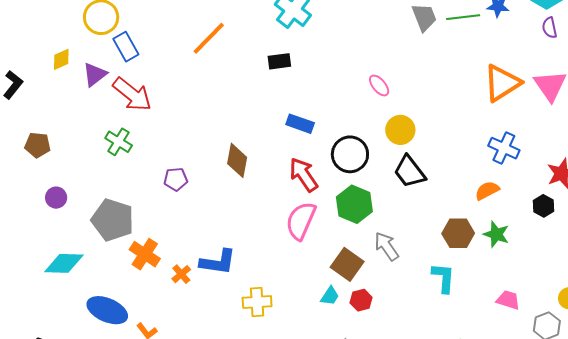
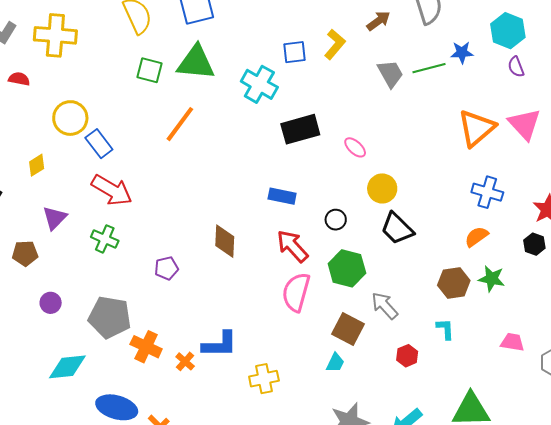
black rectangle: (279, 61) -> (300, 129), moved, size x1.6
purple triangle: (95, 74) -> (55, 218), moved
black circle: (350, 154) -> (336, 220), size x0.6
cyan L-shape: (443, 278) -> (445, 329), size x0.7
red hexagon: (361, 300) -> (407, 356), moved

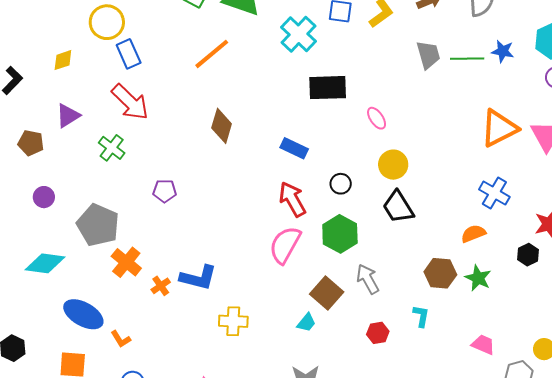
brown diamond: (225, 241) -> (222, 126), moved

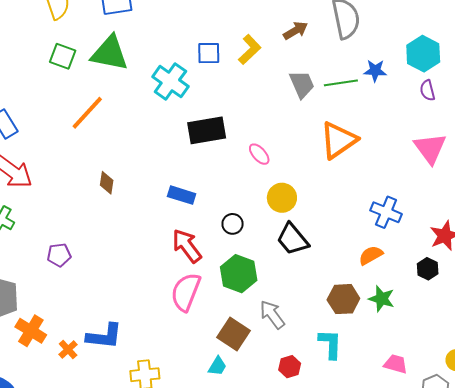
brown diamond: (222, 126) -> (107, 183), size x0.7
orange triangle: (499, 128) -> (338, 140), moved
cyan L-shape: (421, 316) -> (330, 344), size x1.4

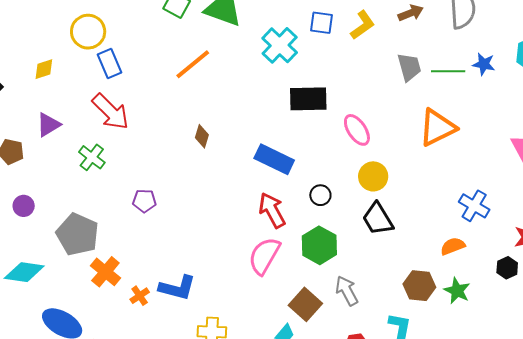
pink ellipse: (259, 154) -> (357, 130), size x1.4
blue rectangle: (182, 195) -> (274, 159), size x1.4

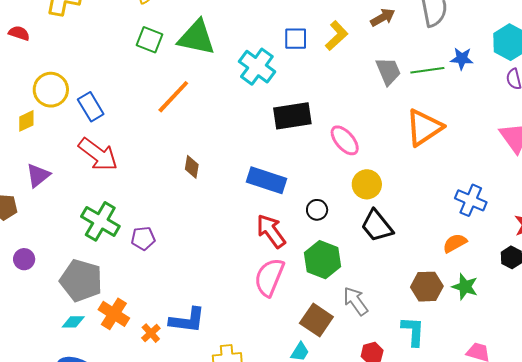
yellow circle: (88, 32) -> (51, 90), moved
green cross: (92, 157) -> (100, 221), moved, size x1.4
cyan diamond: (24, 272) -> (73, 322), moved, size x0.6

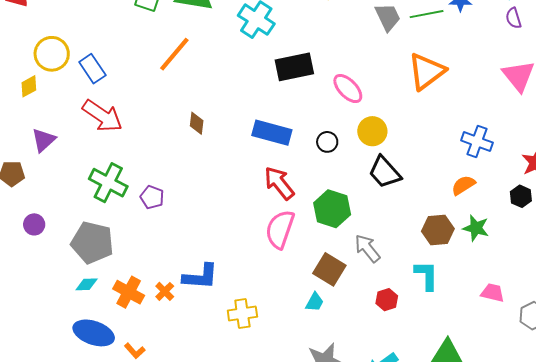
black circle: (317, 210) -> (327, 142), moved
purple pentagon: (143, 238) -> (152, 197), turned 30
orange cross: (114, 314) -> (129, 292), moved

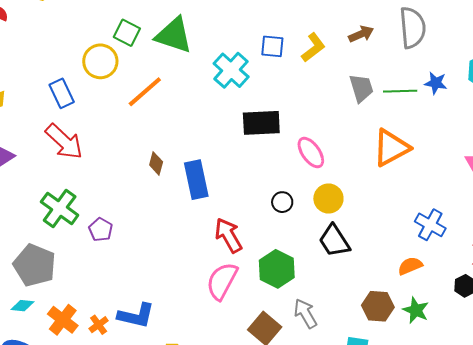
yellow circle: (52, 54) -> (100, 61), moved
blue rectangle: (272, 133) -> (196, 180), moved, turned 54

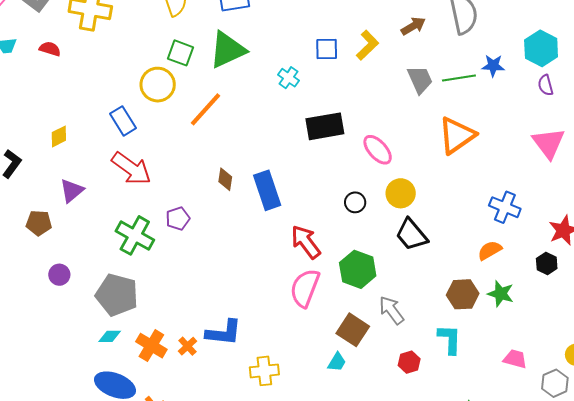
green triangle: (174, 35) -> (227, 50), turned -36
cyan cross: (231, 70) -> (288, 78), size x0.6
purple pentagon: (101, 230) -> (178, 218), moved, turned 30

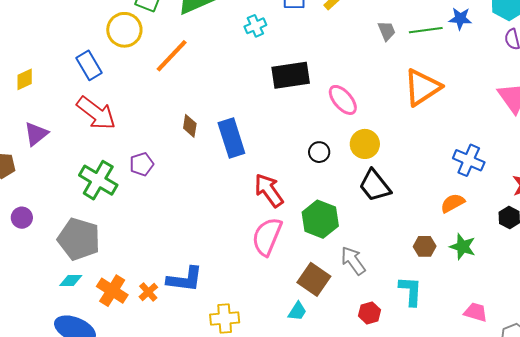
cyan cross: (288, 78) -> (255, 26), turned 30
gray trapezoid: (420, 80) -> (387, 31), size x0.7
brown hexagon: (463, 294) -> (425, 246), size x0.7

